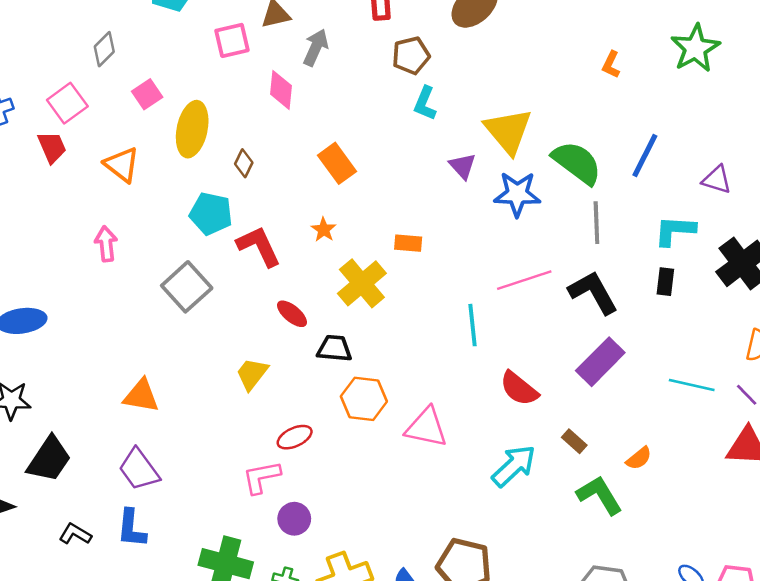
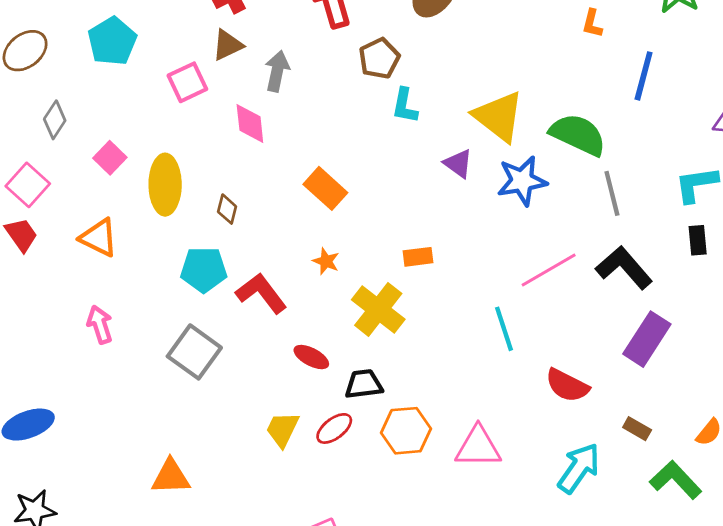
blue line: (645, 155) -> (644, 76), moved
red ellipse: (295, 437) -> (334, 428), moved

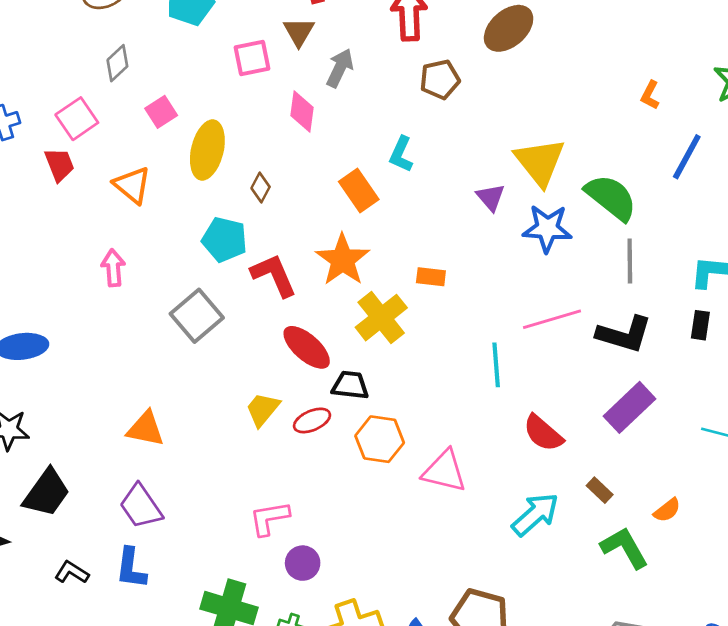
brown triangle: (228, 45) -> (299, 32), turned -48
cyan L-shape: (405, 106) -> (401, 154), moved
orange star: (326, 261) -> (343, 260), size x2.0
black L-shape: (624, 268) -> (624, 334), turned 134
red ellipse: (311, 357) -> (307, 347), size x1.5

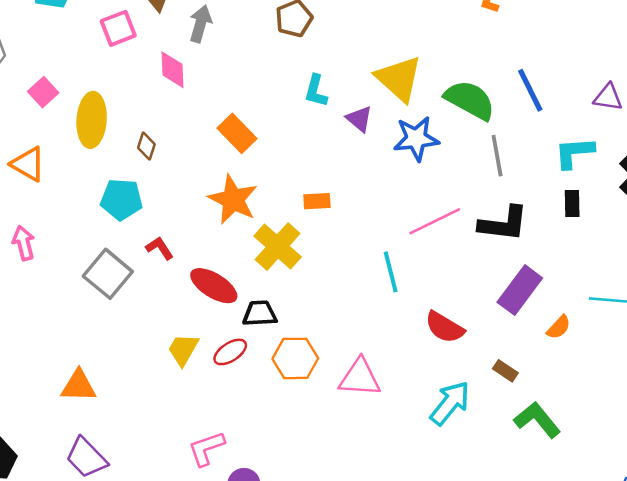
cyan L-shape: (401, 154) -> (316, 91), moved
blue line: (687, 157) -> (530, 90), moved, turned -45
red L-shape: (274, 275) -> (160, 248), moved, size x0.6
orange semicircle: (667, 510) -> (559, 327), moved

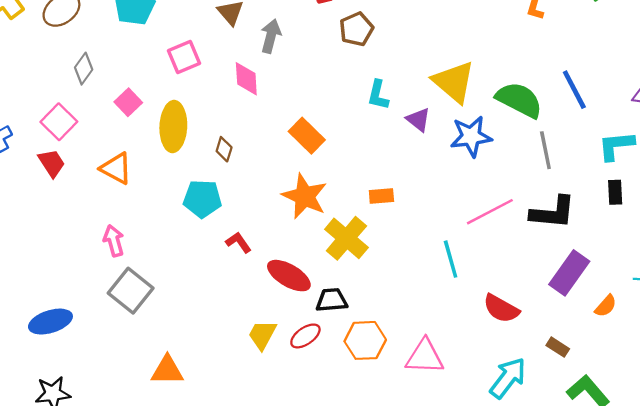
pink square: (118, 28) -> (184, 57), moved
gray square: (108, 274) -> (131, 291), moved

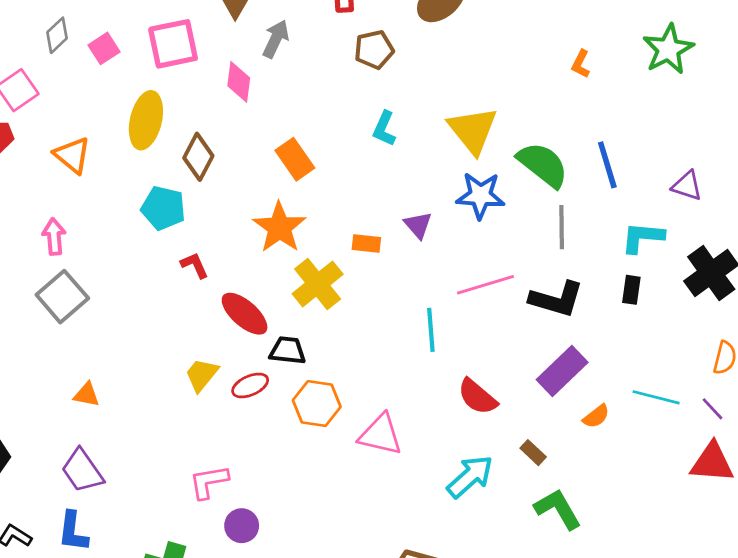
pink square: (184, 57) -> (173, 44), size x1.4
pink square: (128, 102) -> (104, 48), moved
purple triangle: (418, 120) -> (418, 225), moved
brown diamond: (224, 149) -> (198, 157), size x1.6
orange triangle: (167, 370) -> (87, 395), size x0.7

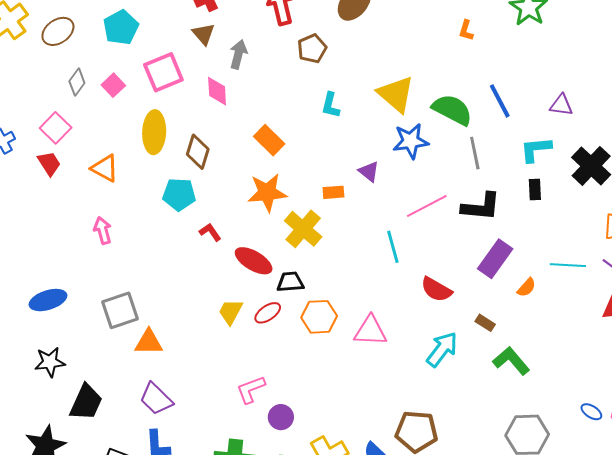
orange star: (279, 227) -> (267, 192), turned -30
gray square: (62, 297) -> (120, 310), moved, turned 33
orange triangle: (87, 395) -> (149, 342), size x1.4

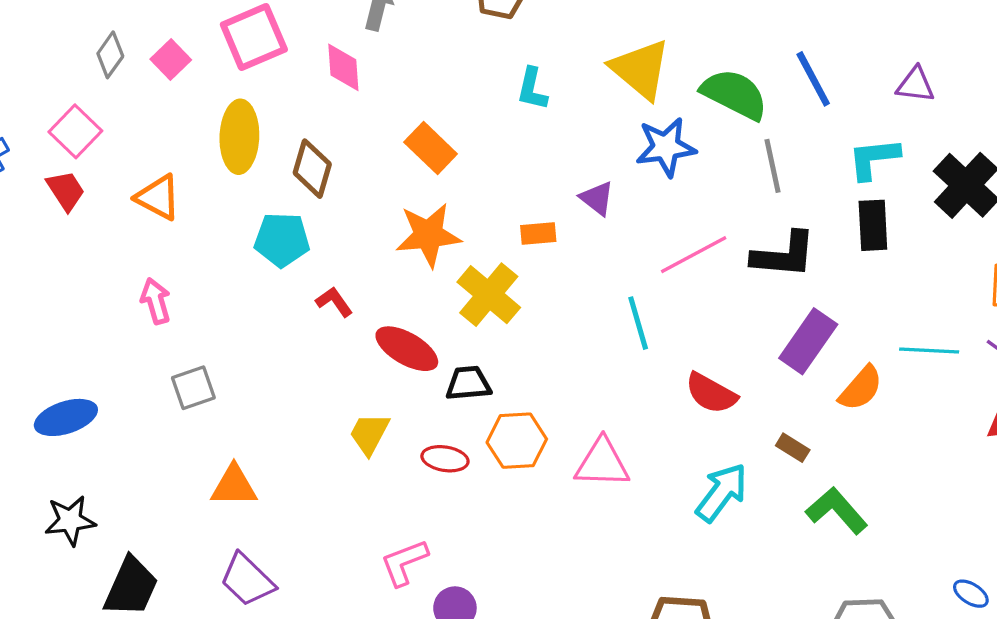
black rectangle: (535, 189) -> (873, 225), size x1.4
orange semicircle: (526, 287) -> (861, 388), size x1.4
gray square: (120, 310) -> (193, 388), moved, size x0.7
red ellipse: (268, 313) -> (445, 459), moved, turned 44

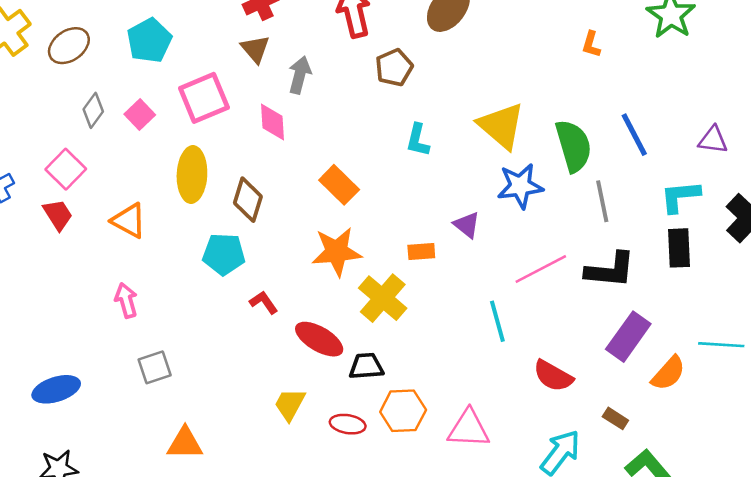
green semicircle: (734, 94) -> (573, 146), turned 46

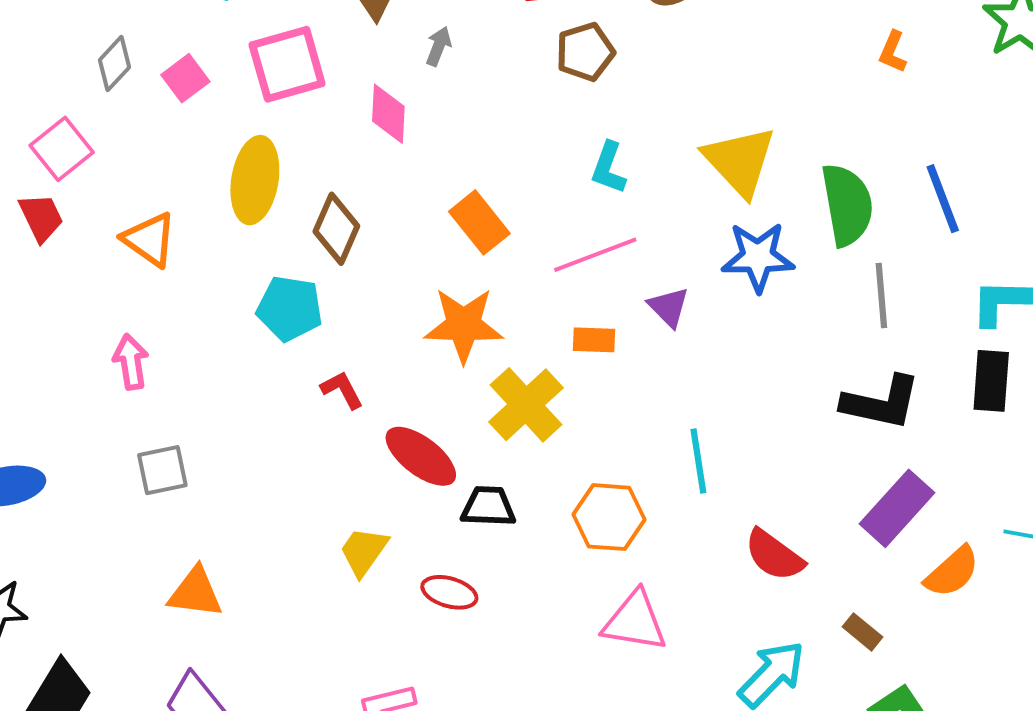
gray arrow: (300, 75) -> (439, 46), size x0.7
pink line: (541, 269) -> (595, 255), moved
orange hexagon: (403, 411) -> (609, 517), moved

